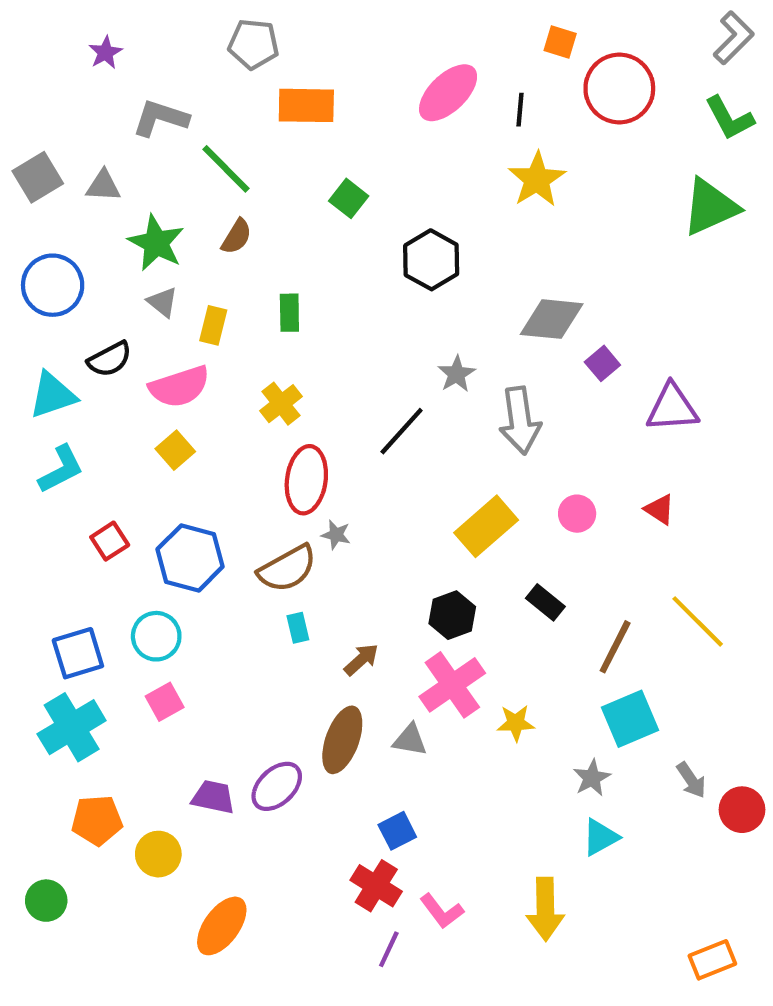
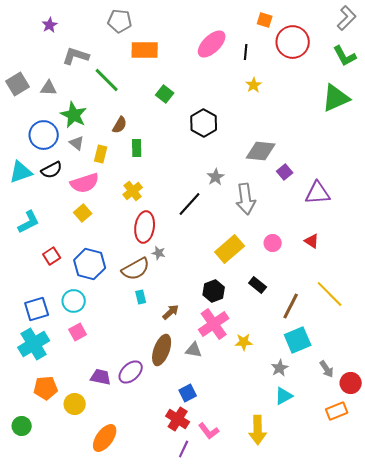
yellow star: (537, 179) -> (254, 85), size x0.6
brown semicircle: (237, 237) -> (120, 125), moved
blue circle: (53, 285) -> (44, 135), moved
cyan triangle: (53, 395) -> (21, 172), moved
orange rectangle: (712, 960) -> (337, 411), moved

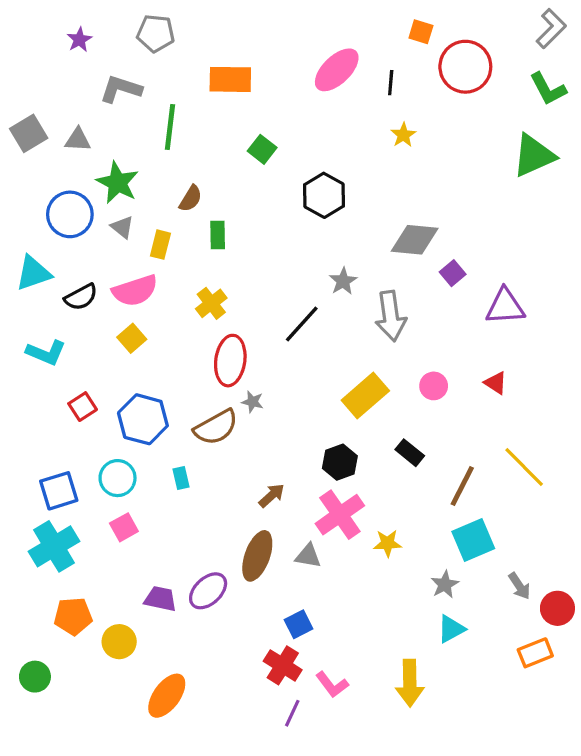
gray pentagon: (120, 21) -> (156, 33), moved
green line: (107, 80) -> (170, 127), turned 52
black semicircle: (52, 170) -> (81, 297), moved
cyan L-shape: (29, 222) -> (46, 353), turned 50
cyan rectangle: (141, 297) -> (181, 478), moved

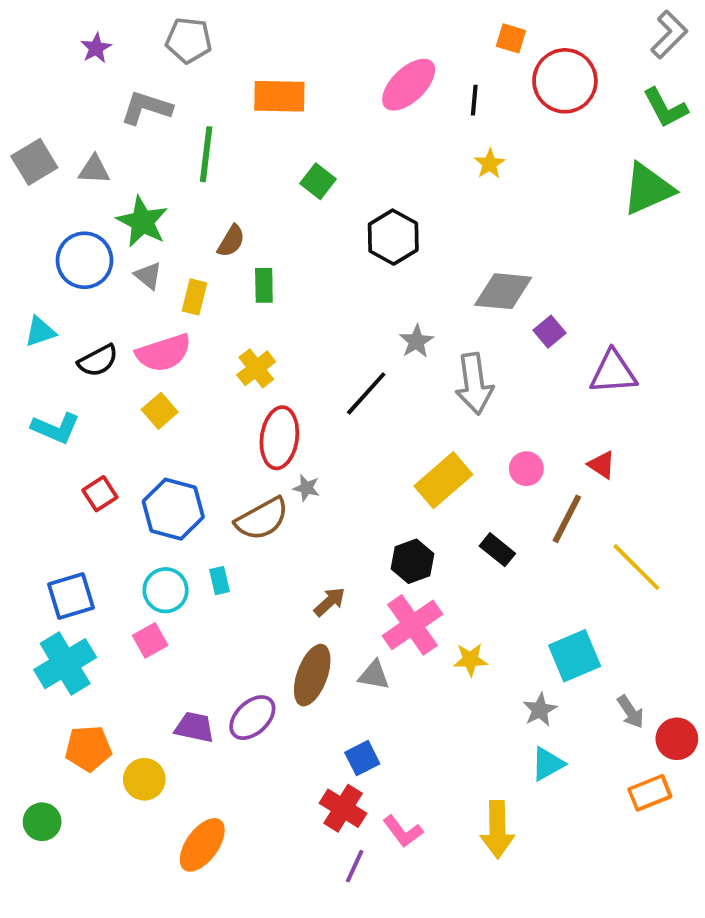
cyan triangle: (33, 273) -> (40, 332), size x0.7
cyan circle: (118, 478) -> (166, 590), moved
brown line: (462, 486) -> (567, 519), moved

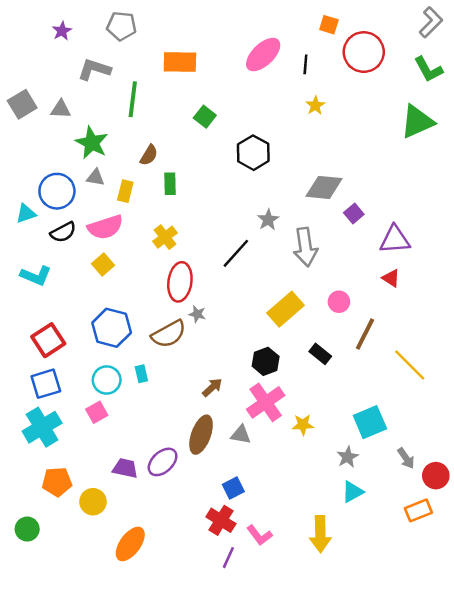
blue circle: (84, 260) -> (57, 191), moved
gray triangle: (148, 276) -> (95, 177), turned -30
red triangle: (602, 465) -> (391, 278), moved
red square: (100, 494) -> (48, 340), moved, size x1.5

